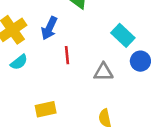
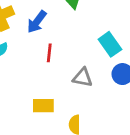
yellow rectangle: (46, 109) -> (43, 106), moved

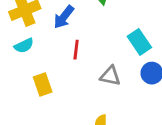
yellow rectangle: (43, 106) -> (43, 85), moved, turned 70

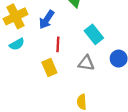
cyan rectangle: (139, 42) -> (94, 34), moved
yellow rectangle: (43, 85) -> (49, 67), moved

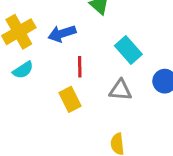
blue arrow: (47, 20) -> (62, 34), turned 42

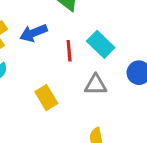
red line: (80, 67) -> (69, 51), moved

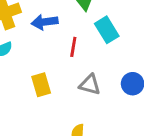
cyan rectangle: (101, 44) -> (107, 30), moved

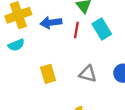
red line: (73, 47) -> (76, 30), moved

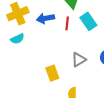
yellow rectangle: (48, 74) -> (52, 73), moved
gray triangle: (88, 74) -> (79, 60), turned -42

